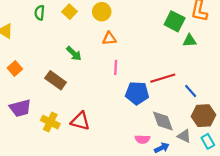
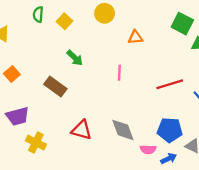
yellow square: (70, 12) -> (64, 21), moved
orange triangle: (109, 38) -> (135, 37), moved
blue pentagon: (137, 93) -> (170, 130), moved
gray diamond: (163, 121) -> (123, 130), moved
yellow cross: (50, 122) -> (36, 143), moved

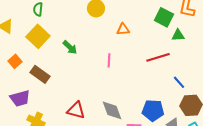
yellow square: (64, 21) -> (38, 36), moved, size x1.6
red line: (170, 84) -> (158, 57), moved
brown rectangle: (55, 86) -> (40, 74), moved

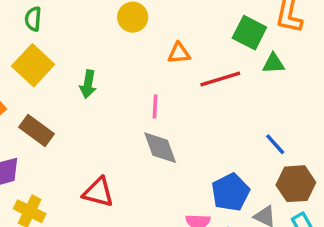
green arrow: (70, 47) -> (88, 84), turned 56
red line: (158, 57) -> (220, 79), moved
gray diamond: (112, 110) -> (160, 148), moved
blue pentagon: (153, 110) -> (231, 192), turned -30

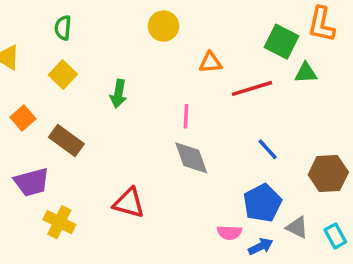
yellow square: (33, 65) -> (63, 75), size x0.7
blue line: (275, 144) -> (268, 149), moved
brown hexagon: (296, 184) -> (328, 174), moved

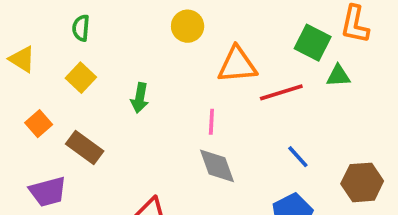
orange triangle: (210, 62) -> (237, 65), size x1.6

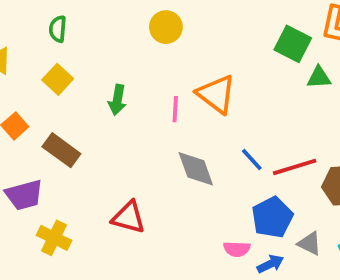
orange triangle: (237, 65) -> (216, 94), moved, turned 42
red line: (281, 92) -> (295, 167), moved
pink line: (211, 122) -> (175, 109), moved
blue line: (298, 157) -> (252, 160), moved

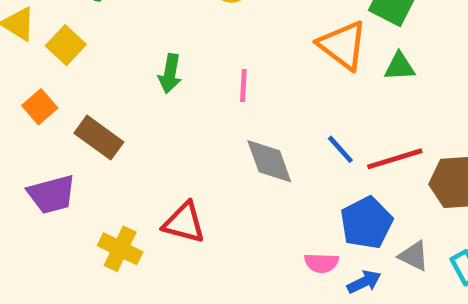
green triangle: (319, 77) -> (400, 66), moved
yellow square: (58, 79) -> (66, 45), moved
orange triangle: (216, 94) -> (343, 45), moved
yellow cross: (54, 238) -> (120, 249), moved

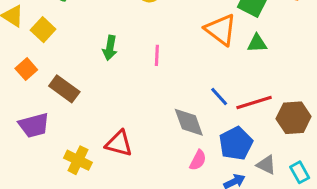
gray diamond: (269, 161) -> (189, 122), moved
pink semicircle: (321, 263) -> (198, 160), moved, turned -65

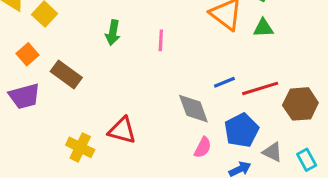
blue line: (219, 96) -> (224, 82), turned -70
purple trapezoid: (34, 125) -> (24, 96), moved

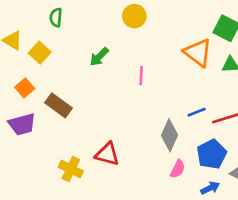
green arrow: (113, 33) -> (99, 57), moved, turned 35
gray diamond: (193, 109) -> (170, 135), turned 44

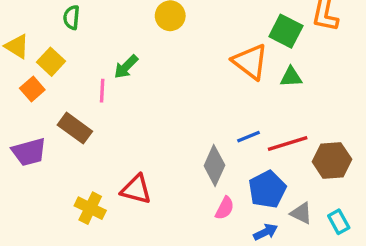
pink line: (141, 76) -> (102, 91), moved
orange square: (25, 88) -> (32, 89), moved

